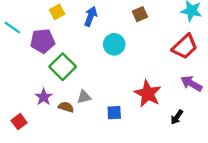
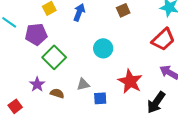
cyan circle: (114, 44) -> (103, 48), moved
gray triangle: (84, 97) -> (83, 84), moved
black arrow: (177, 117) -> (156, 102), size x1.6

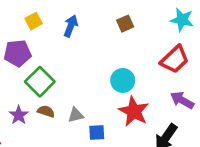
cyan circle: (103, 48) -> (123, 80), moved
brown semicircle: (57, 93) -> (46, 111), moved

